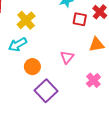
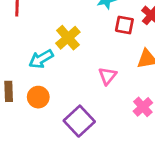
yellow cross: (26, 20) -> (68, 38), moved
orange circle: (32, 67) -> (38, 97), moved

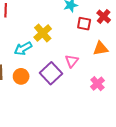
purple square: (79, 121) -> (51, 73), moved

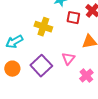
yellow cross: (43, 33) -> (43, 27), moved, turned -30
pink triangle: (72, 61) -> (68, 59), moved

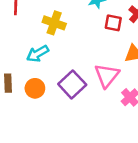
yellow cross: (43, 27) -> (54, 23), moved
pink triangle: (68, 59) -> (107, 75), size x1.5

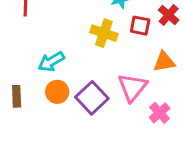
yellow cross: (54, 23) -> (104, 33), moved
orange circle: (35, 88) -> (57, 92), moved

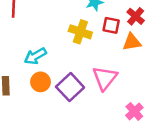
orange triangle: (164, 62) -> (132, 42), moved
pink cross: (160, 113) -> (134, 111), moved

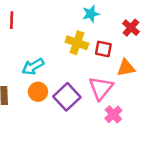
red square: (111, 25) -> (103, 49), moved
orange triangle: (132, 42) -> (126, 68), moved
pink cross: (134, 111) -> (113, 114), moved

